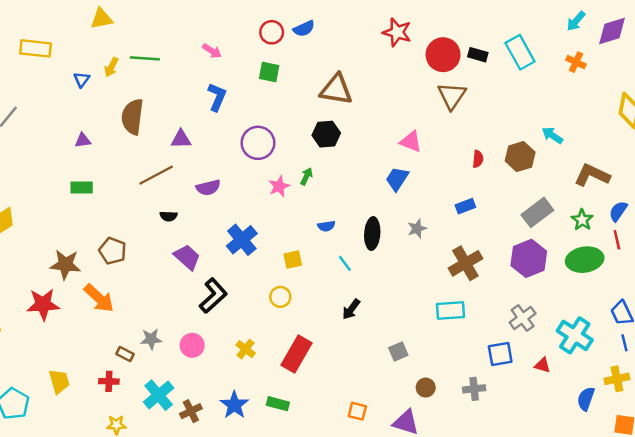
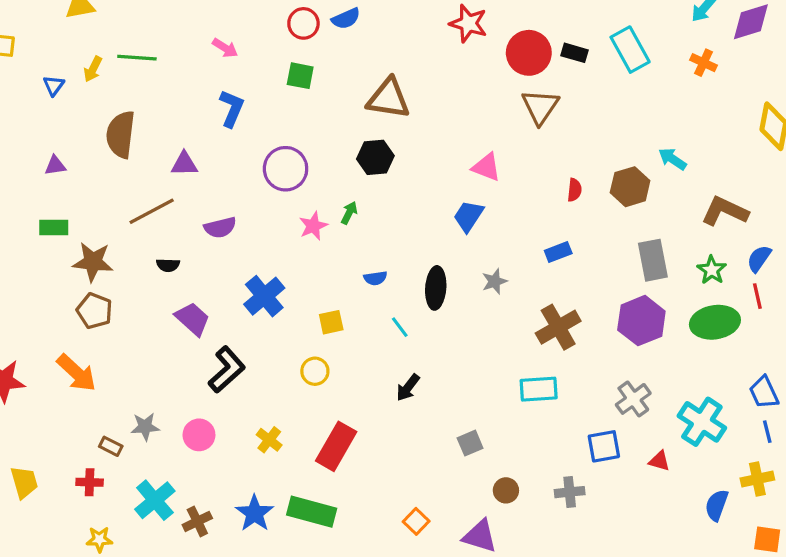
gray rectangle: (537, 212) -> (653, 260), turned -64
brown star: (65, 265) -> (93, 262), moved
green rectangle: (278, 404) -> (312, 512), size x1.6
orange square: (357, 411) -> (416, 521), turned 30

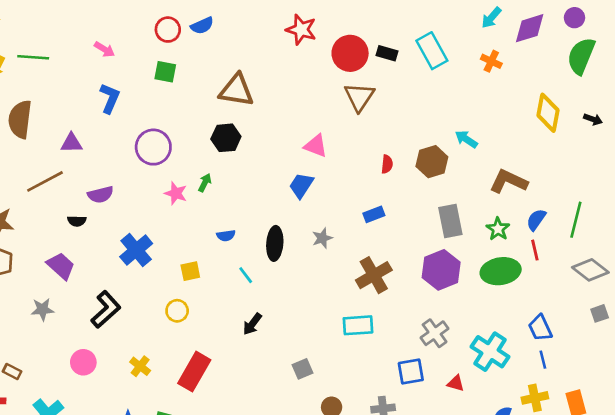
pink star: (313, 226) -> (176, 193), turned -30
black semicircle: (168, 265) -> (77, 221), moved
purple trapezoid: (192, 319) -> (61, 266), moved
gray star: (145, 427) -> (42, 309), moved

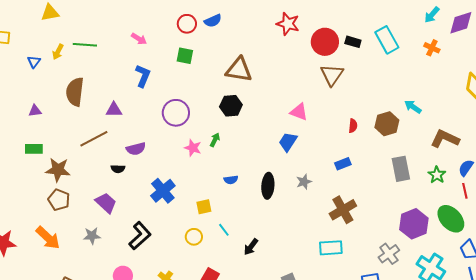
purple hexagon: (441, 270) -> (414, 224), moved
green ellipse: (501, 271) -> (451, 219), moved, turned 56
cyan line: (246, 275) -> (224, 230), moved

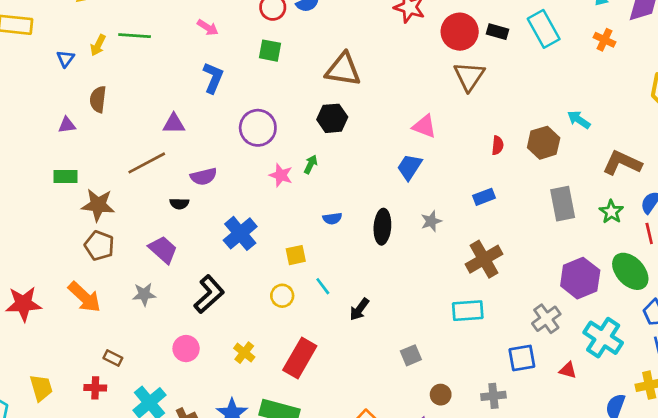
brown semicircle: (75, 92) -> (98, 99), moved, size x0.7

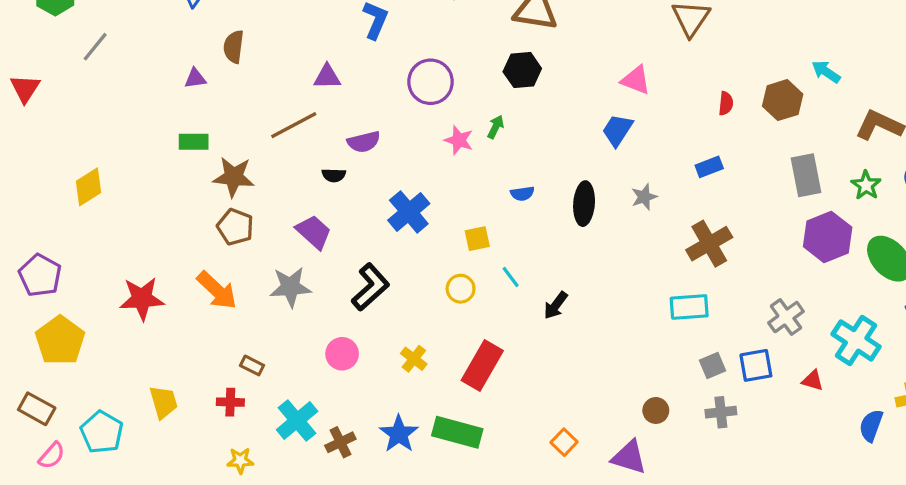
purple hexagon: (580, 278) -> (828, 237), moved
gray star: (144, 294) -> (290, 287), size x1.4
gray square: (411, 355) -> (713, 365), moved

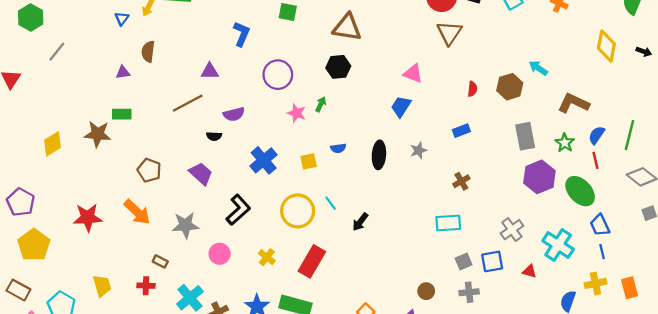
brown star: (234, 177) -> (98, 134), moved
yellow square: (477, 239) -> (309, 161), moved
brown cross: (709, 244) -> (461, 181), size x0.6
gray star: (290, 287) -> (186, 225), moved
yellow circle: (461, 289) -> (298, 211), size x1.8

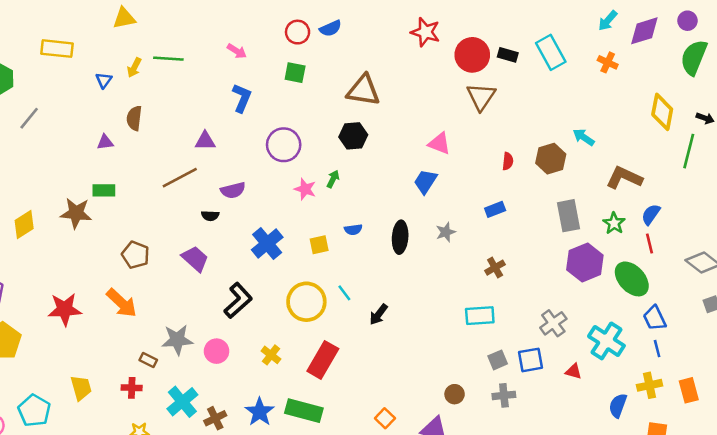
green line: (630, 135) -> (689, 151), moved
gray star: (186, 225) -> (177, 340), moved

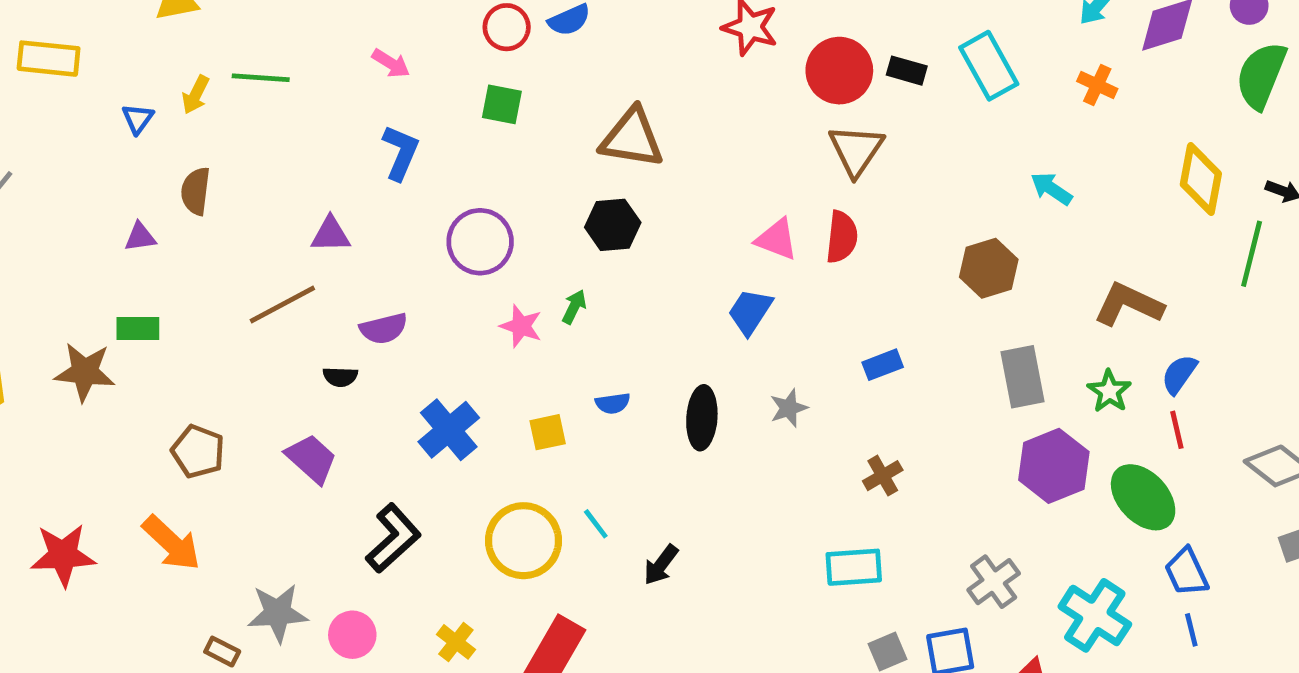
cyan arrow: (584, 137) -> (1051, 189), moved
red semicircle: (508, 161) -> (842, 237), moved, size x1.5

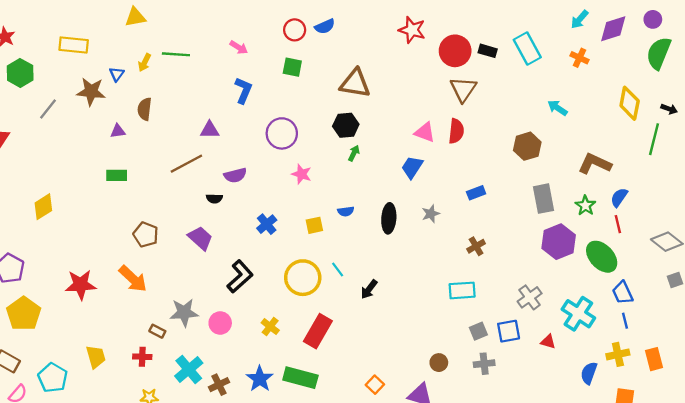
green arrow: (574, 307) -> (354, 153), moved
brown star: (85, 372) -> (91, 92), moved
blue cross: (449, 430) -> (267, 224), size x0.7

